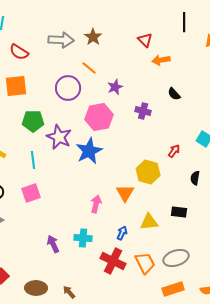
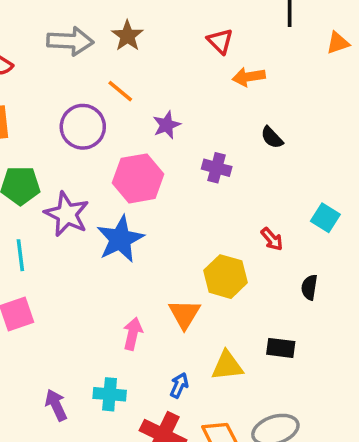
red arrow: (174, 151) -> (272, 239), turned 104

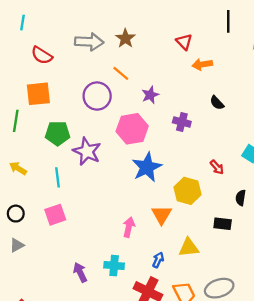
blue star: (120, 239) -> (147, 167), moved
black rectangle: (281, 348) -> (223, 224), moved

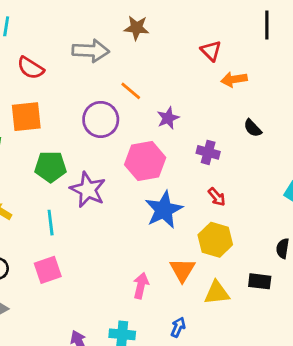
brown star: (125, 38) -> (137, 28), moved, turned -30
red arrow: (217, 167) -> (217, 197), moved
yellow triangle: (189, 247) -> (217, 293), moved

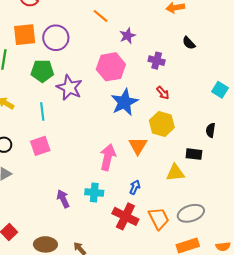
purple circle: (101, 119) -> (56, 38), moved
pink arrow: (141, 286) -> (108, 157), size x1.4
yellow triangle: (217, 293) -> (175, 173), moved

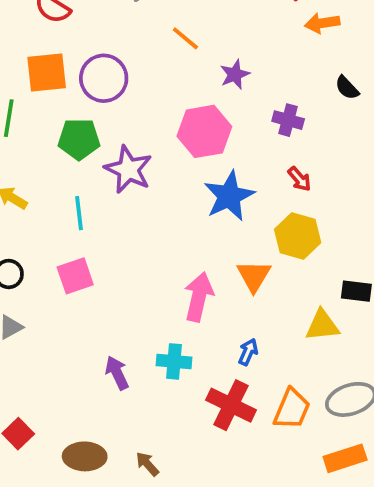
orange trapezoid: (159, 218) -> (292, 409), turned 50

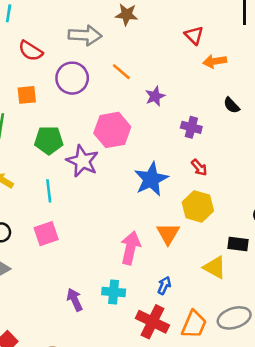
orange square: (47, 73) -> (27, 95), size x0.7
purple circle: (104, 78) -> (72, 78), moved
pink hexagon: (204, 131) -> (112, 130), moved
yellow triangle: (322, 325) -> (215, 267), turned 35

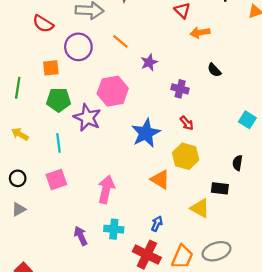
orange square: (27, 95) -> (51, 68), moved
orange triangle: (168, 234) -> (160, 179), turned -30
pink arrow: (130, 248) -> (106, 189), moved

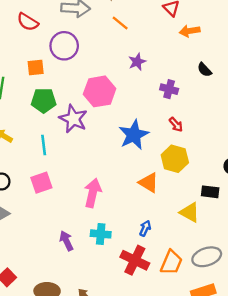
orange line: (120, 41) -> (120, 23), moved

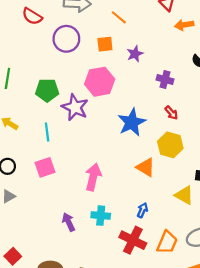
orange square: (36, 67) -> (105, 44), moved

